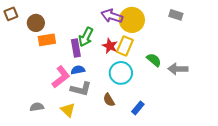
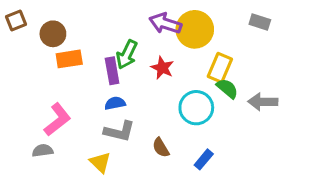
yellow rectangle: (125, 46) -> (220, 68), moved
cyan circle: (121, 73) -> (196, 108), moved
pink L-shape: (61, 77) -> (57, 119), moved
gray semicircle: (37, 107) -> (43, 151), moved

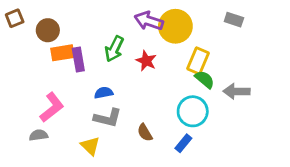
purple rectangle: (112, 71) -> (78, 59), moved
cyan circle: (196, 108) -> (193, 111), moved

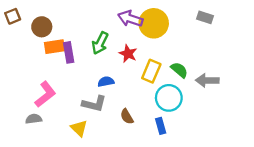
yellow rectangle: (198, 61) -> (151, 71), moved
blue semicircle: (104, 93) -> (106, 82), moved
blue rectangle: (183, 143) -> (161, 126), turned -56

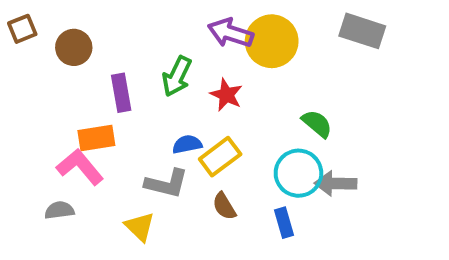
gray rectangle: (205, 17) -> (362, 31), size x1.5
orange rectangle: (55, 47) -> (96, 138), moved
yellow rectangle: (151, 71) -> (220, 157), moved, turned 30
gray arrow: (207, 80) -> (336, 183), moved
pink L-shape: (45, 94) -> (80, 167), turned -92

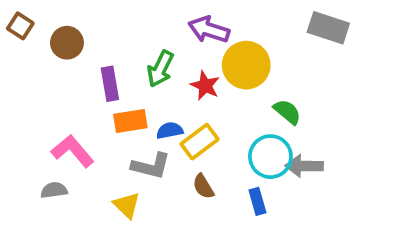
brown square: (22, 29) -> (20, 26), turned -35
yellow circle: (272, 41) -> (246, 65), moved
orange rectangle: (96, 138) -> (130, 121), moved

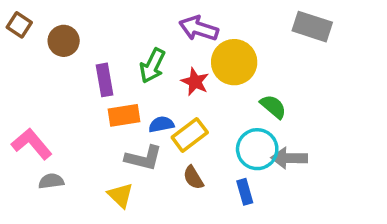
pink L-shape: (73, 151) -> (32, 144), moved

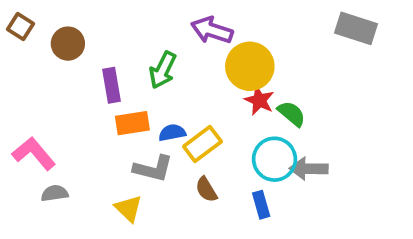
gray rectangle: (312, 27) -> (356, 28), moved
red star: (195, 82) -> (259, 100), moved

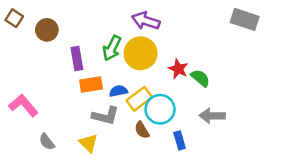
yellow circle: (250, 66) -> (141, 53), moved
cyan circle: (274, 159) -> (160, 109), moved
gray semicircle: (55, 193) -> (47, 142), moved, turned -120

